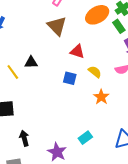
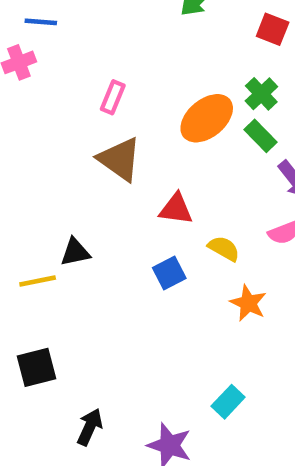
yellow line: (13, 72) -> (38, 281), turned -56
blue square: (70, 78) -> (169, 273), turned -32
black arrow: (24, 138) -> (90, 427), turned 49

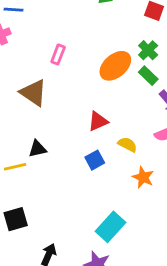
brown triangle: (120, 159) -> (33, 93), moved
red triangle: (176, 209) -> (98, 121), turned -30
cyan rectangle: (228, 402) -> (111, 227), moved, size x1.5

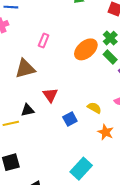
brown triangle: (33, 93) -> (25, 69), turned -50
red triangle: (98, 121) -> (50, 95), moved, turned -42

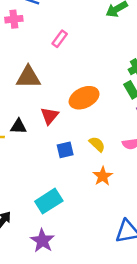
pink rectangle: (44, 41) -> (60, 39), moved
orange ellipse: (86, 49) -> (84, 98), moved
cyan rectangle: (81, 169) -> (49, 201), moved

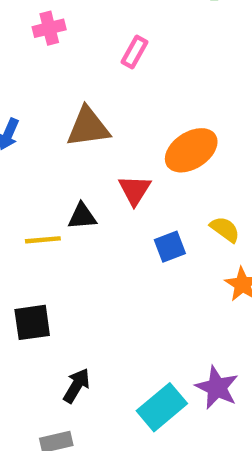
cyan rectangle: (49, 201) -> (162, 407), moved
purple star: (42, 241) -> (217, 388), moved

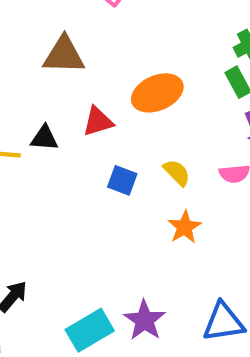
red triangle: (135, 190) -> (98, 122), turned 32
blue square: (170, 247) -> (122, 180), turned 32

